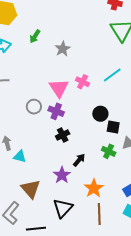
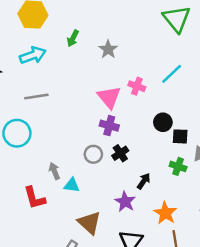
gray circle: (34, 107) -> (93, 154), moved

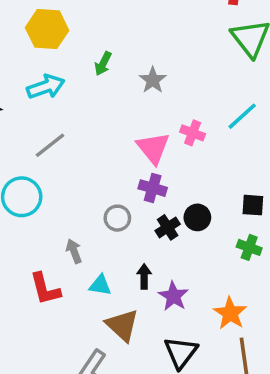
gray line: (36, 97) -> (50, 145), turned -30
black circle: (163, 122) -> (197, 217), moved
gray circle: (93, 154) -> (117, 218), moved
black arrow: (144, 181) -> (144, 276), moved, turned -35
cyan triangle: (72, 185) -> (100, 285), moved

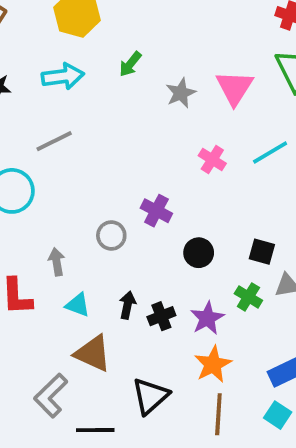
pink triangle: (153, 148) -> (235, 88), moved
black cross: (168, 227) -> (161, 316), moved
purple star: (173, 296) -> (207, 318), moved
brown triangle: (122, 325) -> (93, 353), turned -30

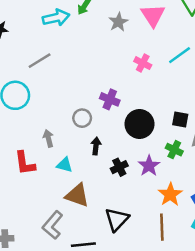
cyan arrow: (63, 76) -> (56, 18), moved
black circle: (199, 253) -> (139, 124), size x1.5
black arrow: (127, 305) -> (96, 146), moved
orange star: (213, 364) -> (170, 194), moved

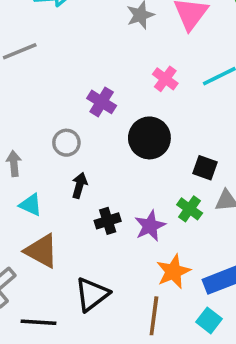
purple cross: (110, 99) -> (102, 102), moved
black circle: (139, 124) -> (149, 138), moved

